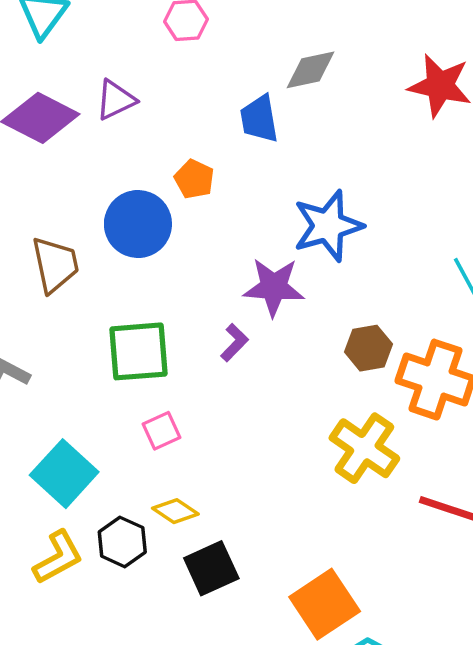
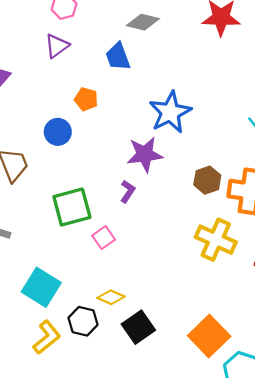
gray diamond: (310, 70) -> (143, 22), turned 36
purple triangle: (116, 100) -> (57, 46), moved
blue circle: (138, 224) -> (58, 132), size x0.7
pink square: (161, 431) -> (104, 238), moved

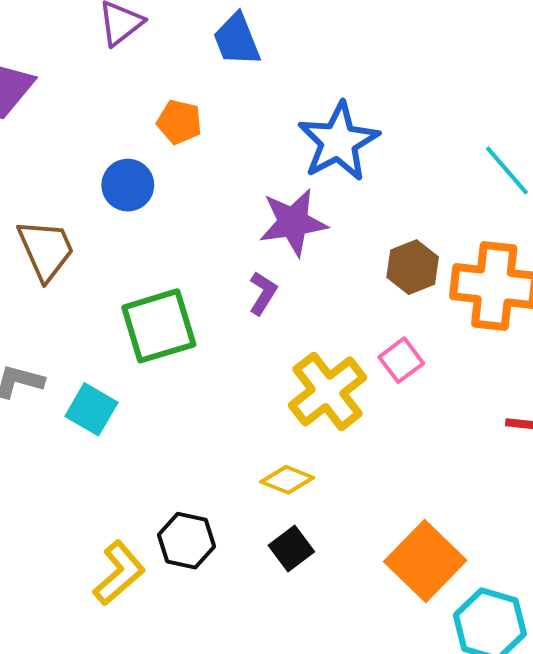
pink square: (104, 238) -> (401, 360), moved
yellow cross: (216, 240) -> (328, 391), moved, turned 30
cyan square: (41, 287) -> (91, 409), moved, size x0.7
yellow diamond: (111, 297) -> (287, 480), moved
black square: (138, 327) -> (291, 548), size x0.7

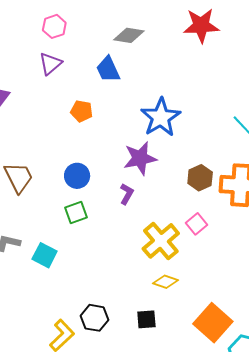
blue circle: (128, 185) -> (77, 176), moved
green square: (159, 326) -> (76, 212), size x0.6
yellow diamond: (287, 480) -> (166, 282), moved
black square: (291, 548) -> (146, 319), turned 35

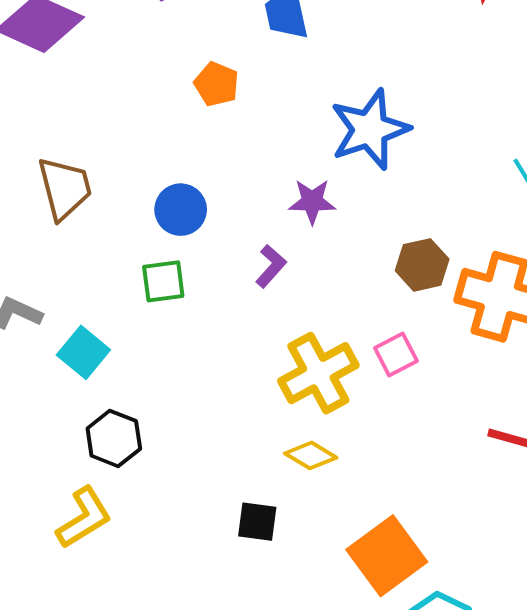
purple star: (140, 158) -> (312, 201), size x0.7
black hexagon: (94, 318) -> (114, 438), moved

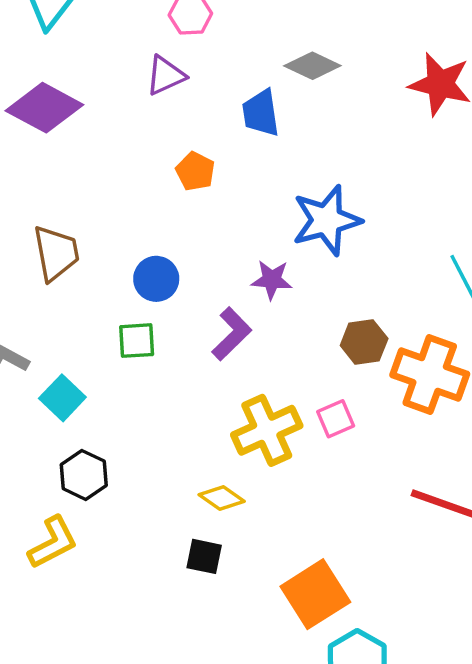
purple L-shape: (271, 266) -> (232, 334), size x1.4
yellow diamond: (311, 455) -> (222, 498), moved

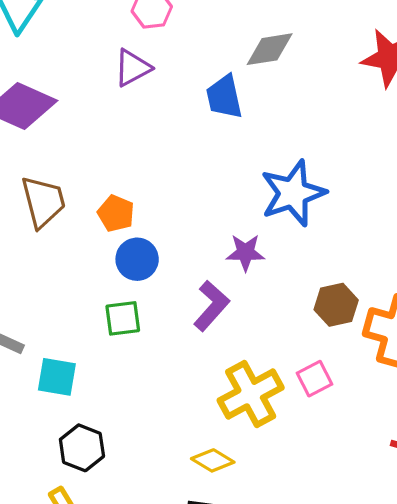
gray diamond: (312, 66) -> (270, 49), turned -30
orange pentagon: (195, 171) -> (116, 213), moved
brown trapezoid: (56, 253) -> (43, 202), moved
cyan square: (62, 398) -> (57, 377), turned -30

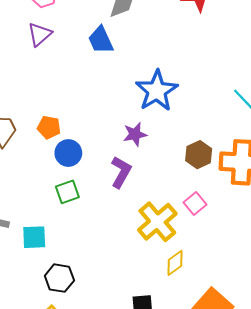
yellow diamond: (213, 460) -> (175, 263), moved, turned -55

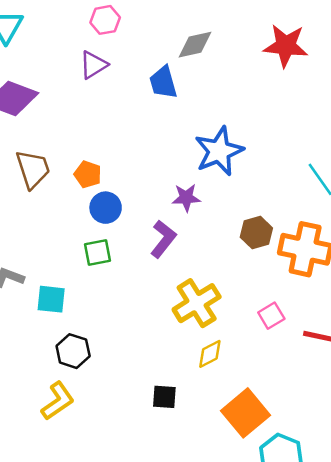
pink square: (195, 204) -> (271, 316), moved

